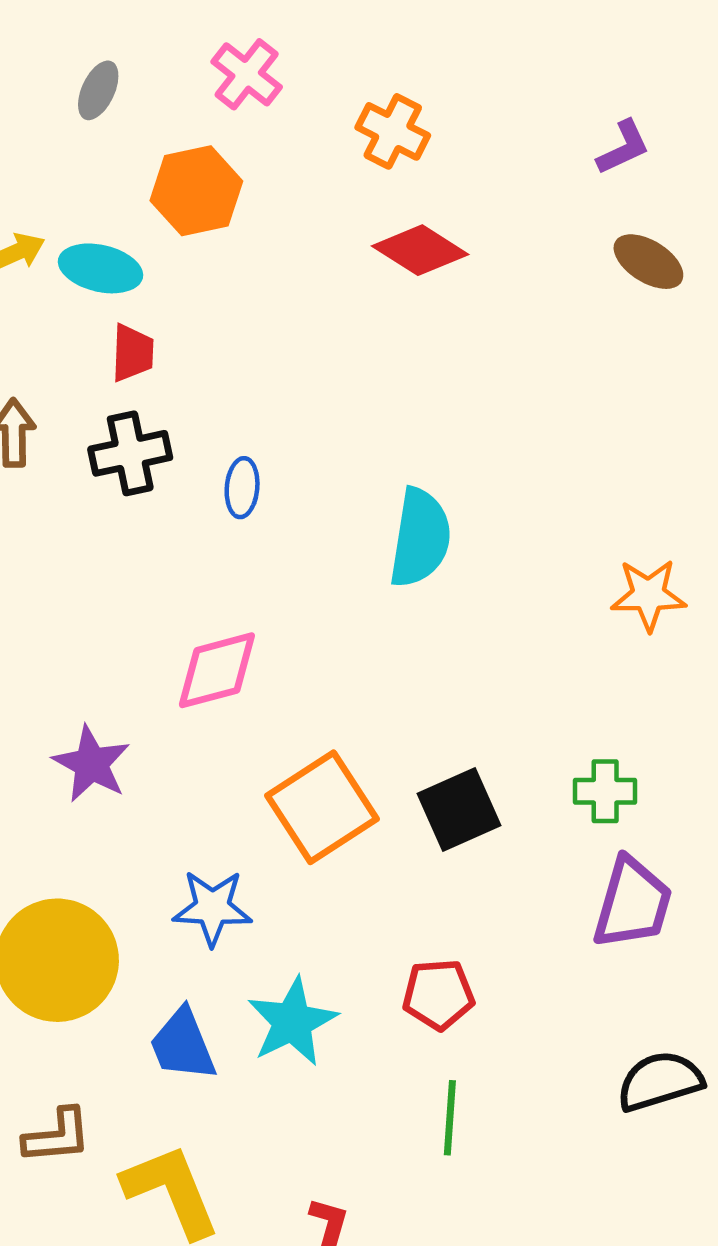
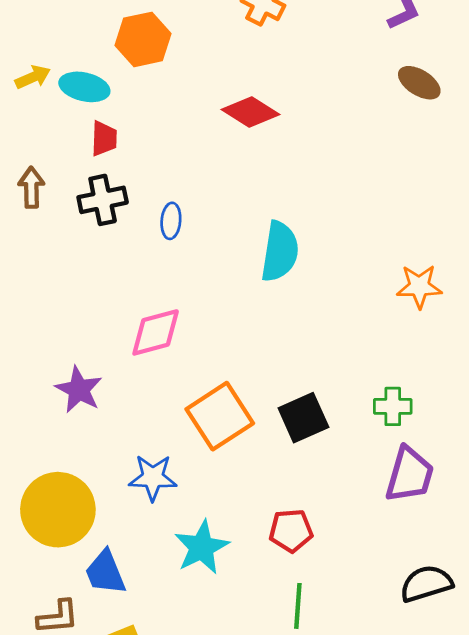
red diamond: (420, 250) -> (250, 112), moved
blue trapezoid: (183, 1045) -> (105, 572), moved

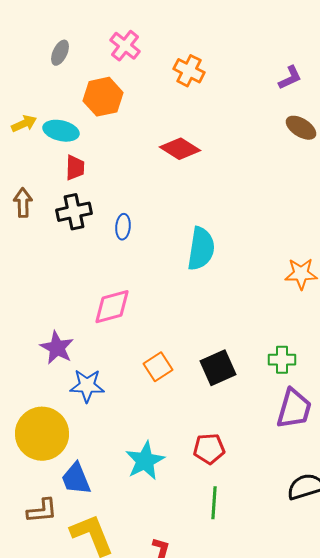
orange square: (220, 416) -> (158, 367), size x0.6
blue star: (153, 478) -> (87, 386), moved

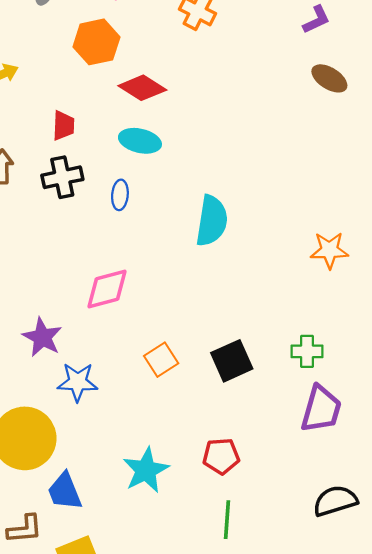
cyan ellipse: (61, 131) -> (140, 141), moved
red diamond: (180, 149) -> (142, 88), moved

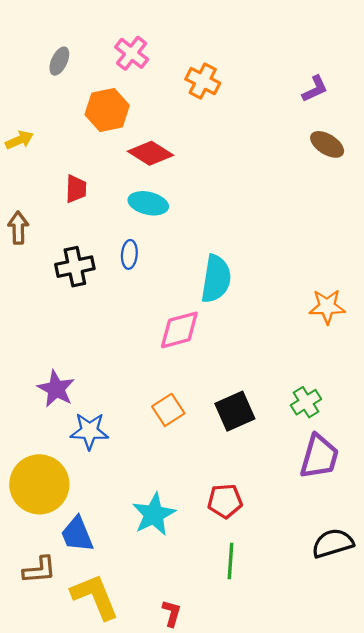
black cross: (62, 177) -> (75, 267), moved
pink diamond: (107, 289) -> (179, 330), moved
green cross: (307, 351) -> (306, 402), turned -32

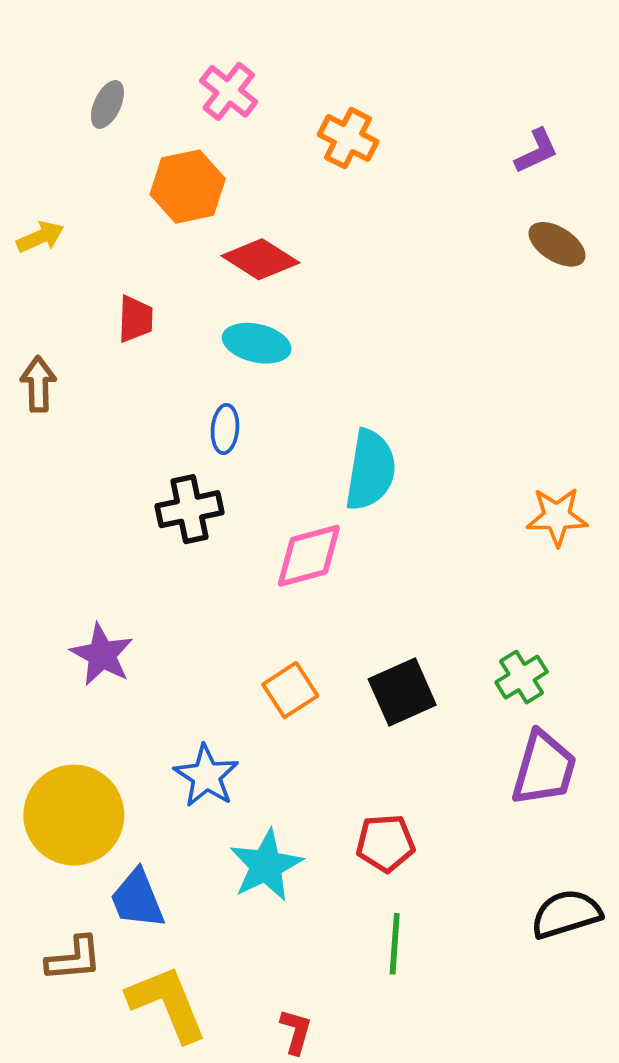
black cross: (75, 267) -> (190, 509), moved
blue star: (89, 431) -> (206, 776), moved, turned 30

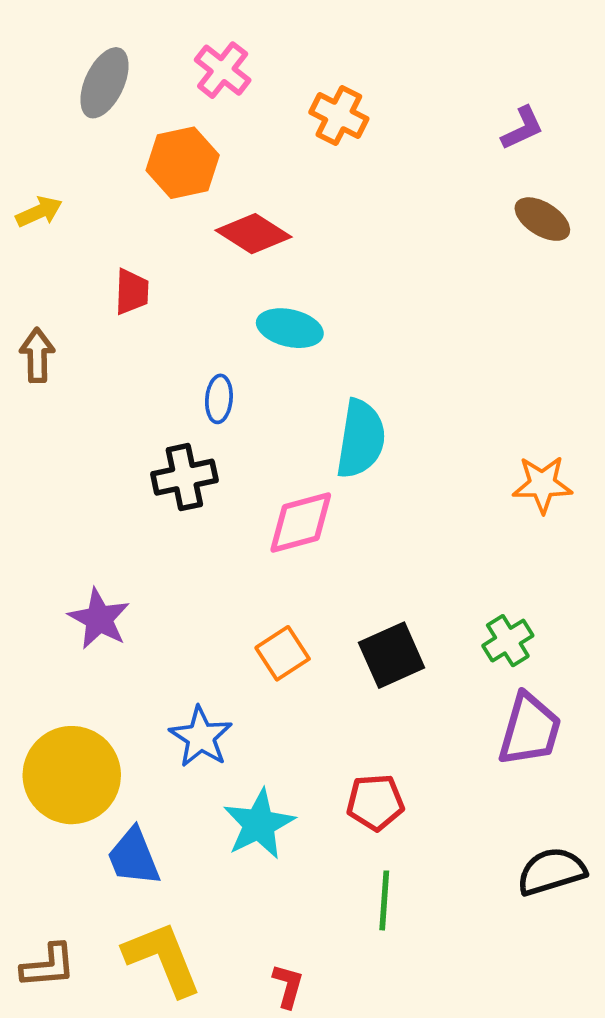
gray ellipse: (107, 104) -> (104, 83), size x1.5
cyan ellipse: (257, 343) -> (290, 328), moved
brown L-shape: (74, 959) -> (48, 966), moved

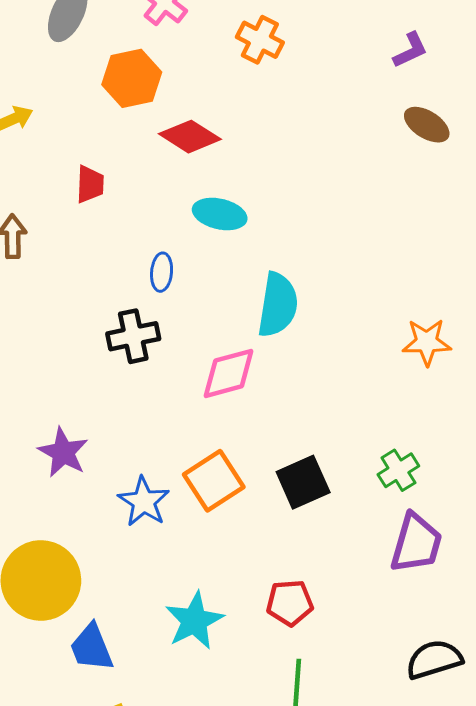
orange square: (283, 653) -> (214, 481), size x1.4
blue star: (201, 737) -> (144, 502), moved

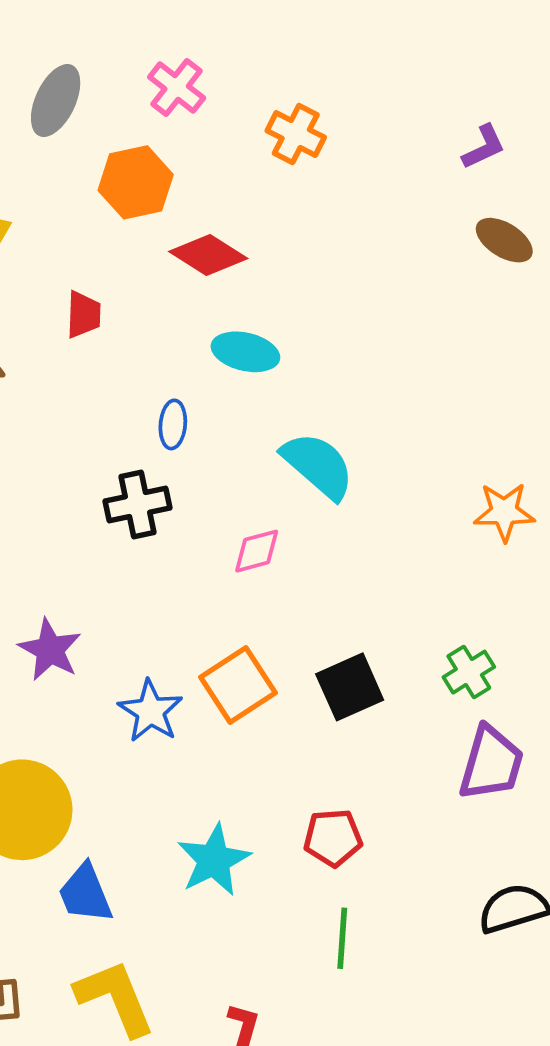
cyan semicircle: (278, 305) -> (318, 465), turned -58
pink diamond: (229, 373) -> (257, 551), size x0.7

